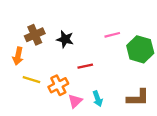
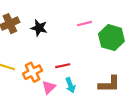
red line: (85, 66) -> (63, 66), moved

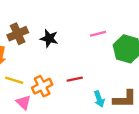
cyan arrow: (70, 85) -> (99, 99), moved
pink triangle: (49, 87) -> (23, 102), moved, turned -32

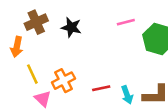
red line: (75, 79) -> (101, 88), moved
yellow line: (14, 80) -> (32, 74), turned 48

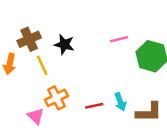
yellow line: (32, 74) -> (42, 65), moved
cyan arrow: (127, 95) -> (120, 102), moved

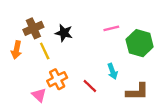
cyan arrow: (120, 102) -> (112, 71), moved
red line: (94, 106) -> (90, 86), turned 56

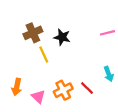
orange arrow: (16, 50) -> (17, 87), moved
orange cross: (57, 79) -> (63, 90), moved

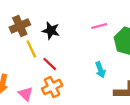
red line: (87, 88) -> (50, 64), moved

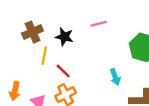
pink line: (99, 26) -> (99, 24), moved
yellow line: (31, 49) -> (44, 56), turned 36

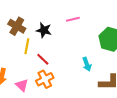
brown cross: (32, 32) -> (17, 26), turned -36

